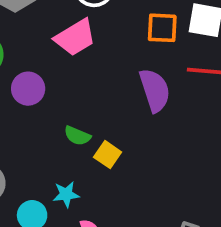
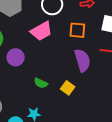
orange square: (162, 28) -> (77, 30), moved
yellow square: (108, 155) -> (68, 88), moved

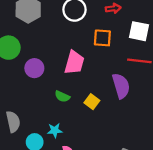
pink trapezoid: (41, 31) -> (74, 63), moved, turned -45
purple semicircle: (82, 60) -> (121, 86), moved

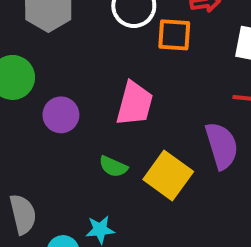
orange square: (102, 38) -> (174, 35), moved
yellow square: (92, 102) -> (168, 175), size x1.6

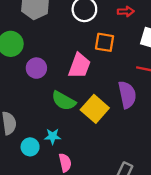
orange square: (174, 35) -> (105, 42), moved
green semicircle: (113, 167) -> (64, 101), size x1.5

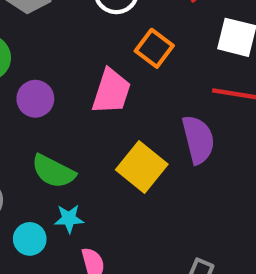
orange square: (105, 42) -> (154, 48), turned 30
green semicircle: (64, 101) -> (53, 171), moved

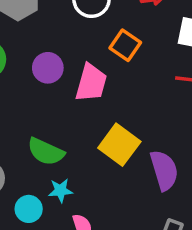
purple circle: (35, 99) -> (48, 68), moved
purple semicircle: (198, 140) -> (164, 170), moved

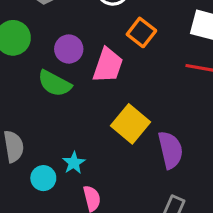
green semicircle: (46, 152) -> (55, 83), moved
cyan star: (61, 190) -> (74, 163), turned -30

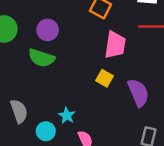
pink trapezoid: (108, 65) -> (115, 45), moved
yellow square: (131, 124) -> (105, 78), size x0.6

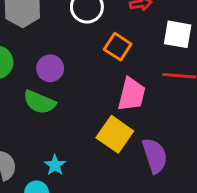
yellow square: (105, 78) -> (115, 134), size x1.6
cyan star: (67, 116) -> (55, 165), moved

